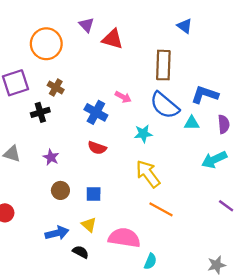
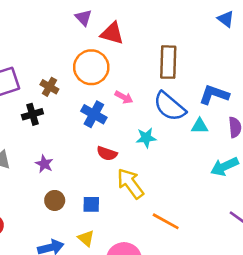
blue triangle: (185, 26) -> (226, 19), moved
orange circle: (46, 44) -> (91, 67), moved
red semicircle: (97, 148) -> (107, 153), moved
yellow arrow: (148, 174) -> (130, 183), moved

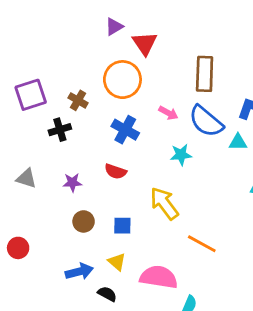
purple triangle: (83, 18) -> (114, 27), turned 42
red triangle: (112, 33) -> (145, 43), turned 40
pink arrow: (124, 97) -> (168, 113), moved
red semicircle: (107, 153) -> (116, 171), moved
purple star: (44, 164) -> (72, 183), turned -30

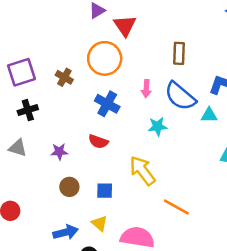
brown rectangle: (205, 74) -> (179, 53), size x0.7
pink arrow: (168, 113) -> (146, 89), turned 66
black cross: (60, 130) -> (28, 110), moved

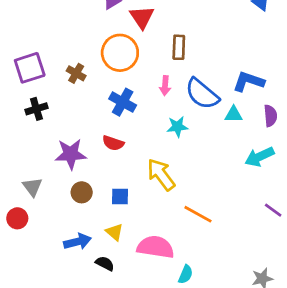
brown rectangle: (179, 53) -> (179, 47), moved
gray triangle: (18, 148) -> (32, 187), moved, turned 36
purple star: (59, 152) -> (71, 154), size x1.6

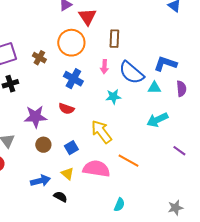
cyan arrow: (260, 157) -> (157, 120), moved
blue square: (120, 196) -> (71, 148), turned -32
purple line: (273, 210) -> (179, 151), moved
pink semicircle: (156, 247) -> (96, 169), moved

